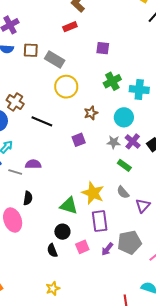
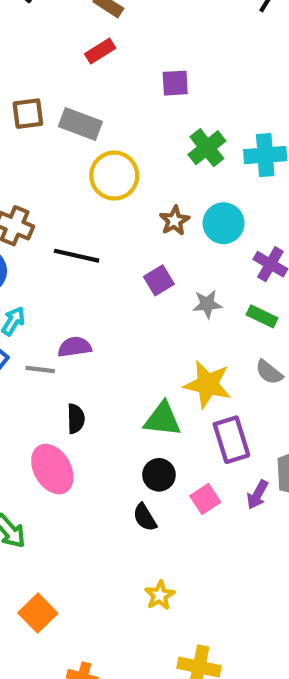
cyan circle: (124, 117) -> (224, 223), moved
gray star: (114, 142) -> (207, 304), moved

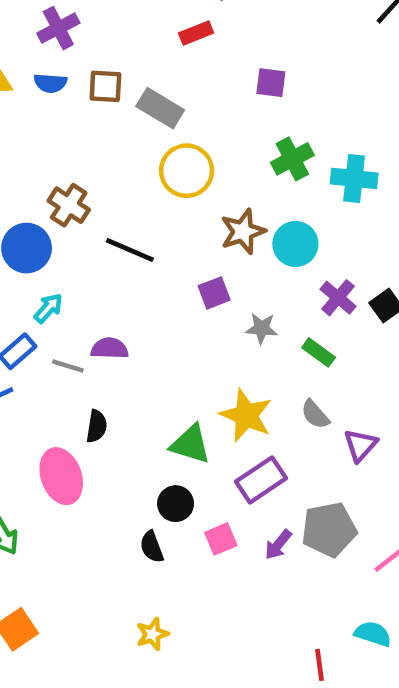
brown star: (174, 221) -> (243, 231), size x1.4
purple rectangle: (231, 440) -> (261, 480), turned 63

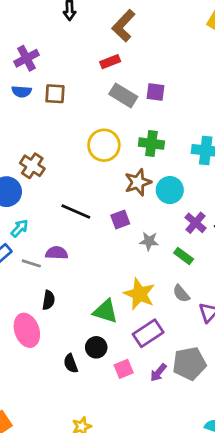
gray rectangle: (160, 108) -> (123, 95), moved
green cross: (292, 159) -> (151, 144), moved, turned 35
black line: (130, 250) -> (76, 211), moved
black semicircle: (152, 547) -> (71, 363), moved

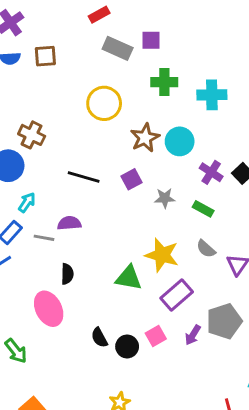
green cross: (151, 144) -> (164, 82), moved
black circle: (96, 347) -> (127, 346), moved

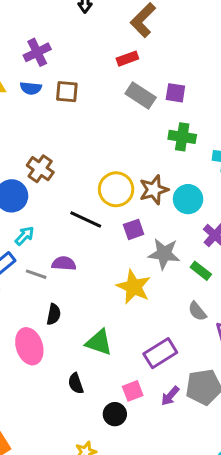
yellow circle: (104, 103) -> (116, 189), moved
gray star: (165, 198) -> (164, 254), size x1.5
yellow star: (162, 255) -> (134, 287), moved
green triangle: (129, 278) -> (99, 342), moved
black circle: (127, 346) -> (115, 414), moved

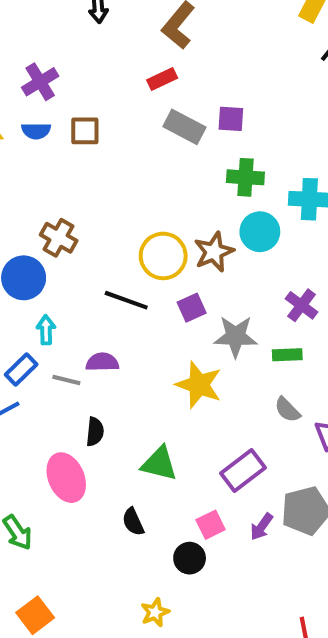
cyan circle: (188, 199) -> (260, 232), moved
cyan arrow: (25, 236) -> (46, 330), turned -40
green rectangle: (201, 271) -> (287, 355), turned -35

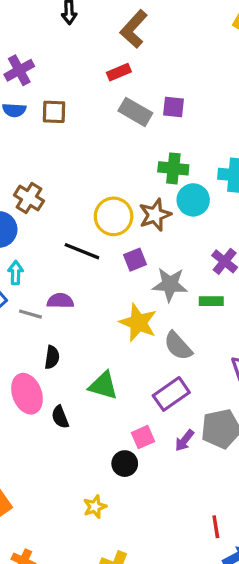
green cross: (245, 177) -> (173, 168), moved
gray semicircle: (287, 410) -> (178, 346), moved, size x1.4
black semicircle: (133, 522) -> (60, 417), moved

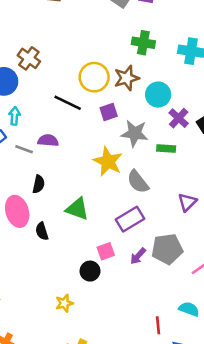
cyan circle: (193, 200) -> (158, 95), moved

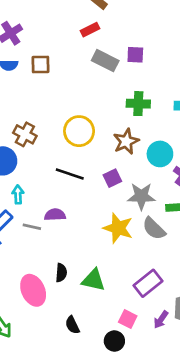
yellow circle: (94, 77) -> (79, 131), moved
gray semicircle: (138, 182) -> (154, 229), moved
black semicircle: (39, 184) -> (61, 273), moved
black semicircle: (42, 231) -> (72, 325), moved
pink square: (106, 251) -> (128, 319), turned -36

